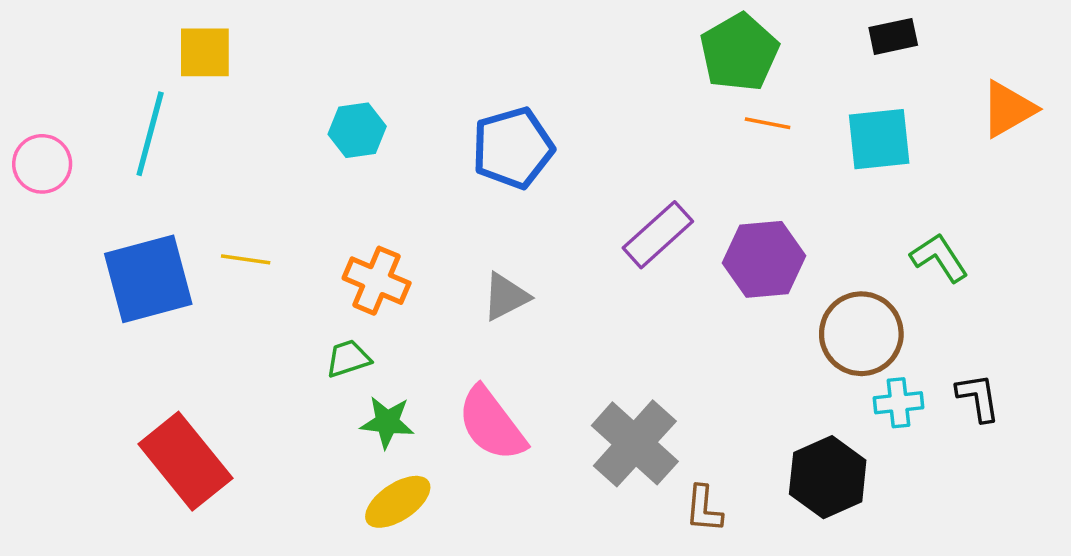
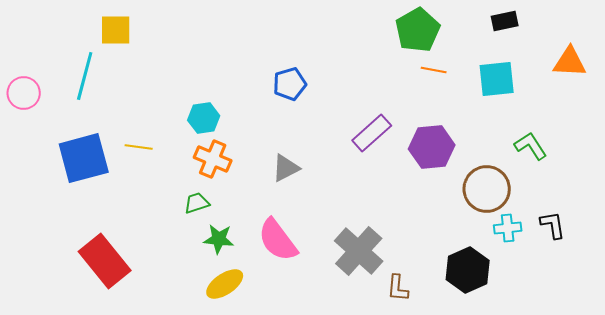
orange triangle: (1008, 109) -> (570, 62), turned 33
cyan hexagon: (357, 130) -> (204, 118), moved
blue pentagon: (513, 148) -> (290, 84), size x0.7

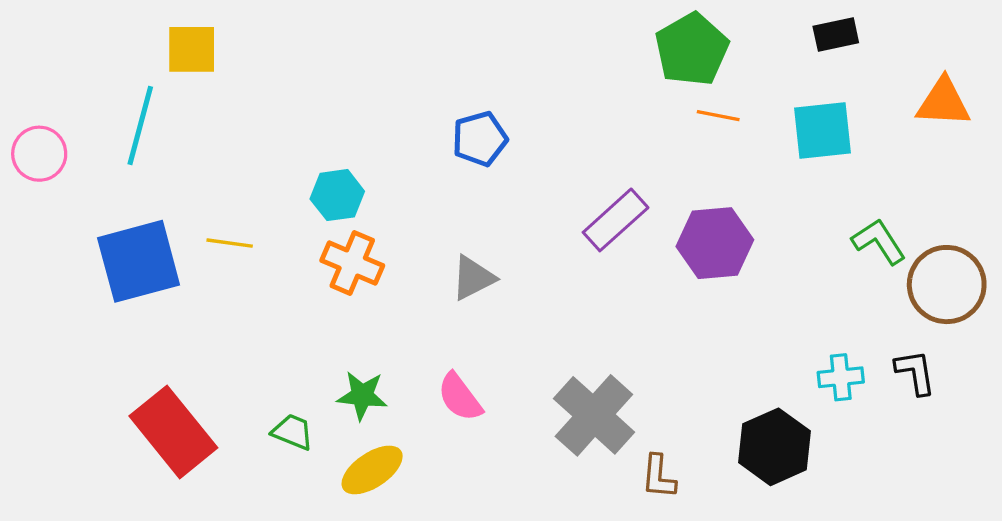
brown circle: (487, 189) -> (947, 285), moved
green trapezoid: (197, 203) -> (293, 432), moved, turned 40
pink semicircle: (278, 240) -> (460, 397), size x0.7

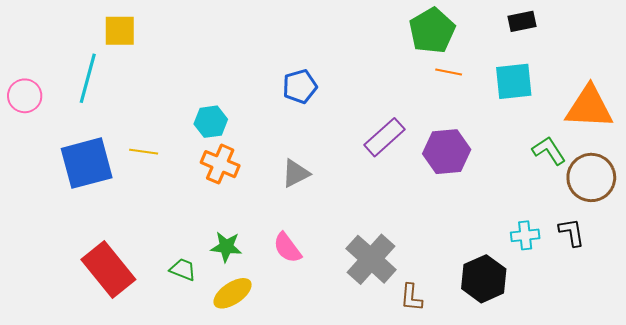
orange triangle: (943, 102) -> (589, 107), moved, size x1.4

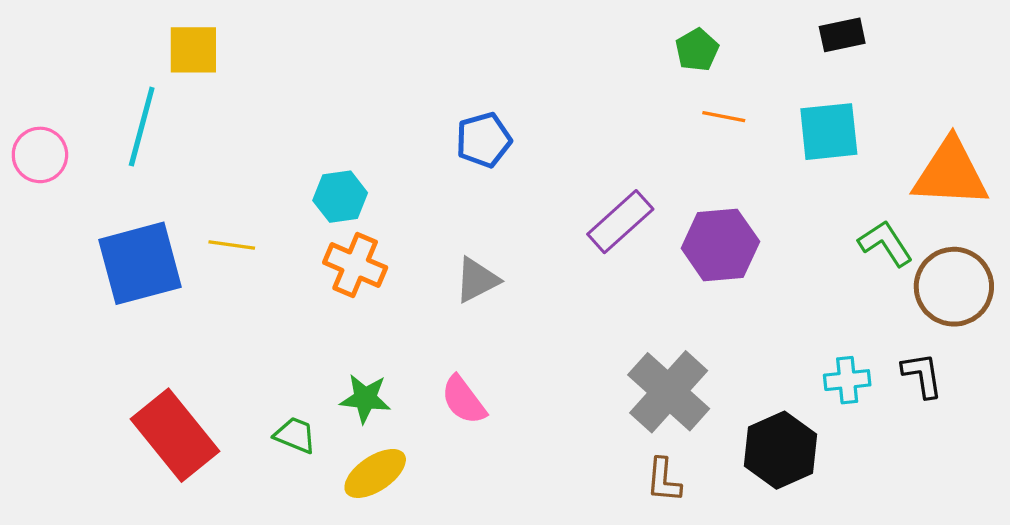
green pentagon: (432, 31) -> (697, 50), size x0.6
gray cross: (371, 259) -> (669, 392), moved

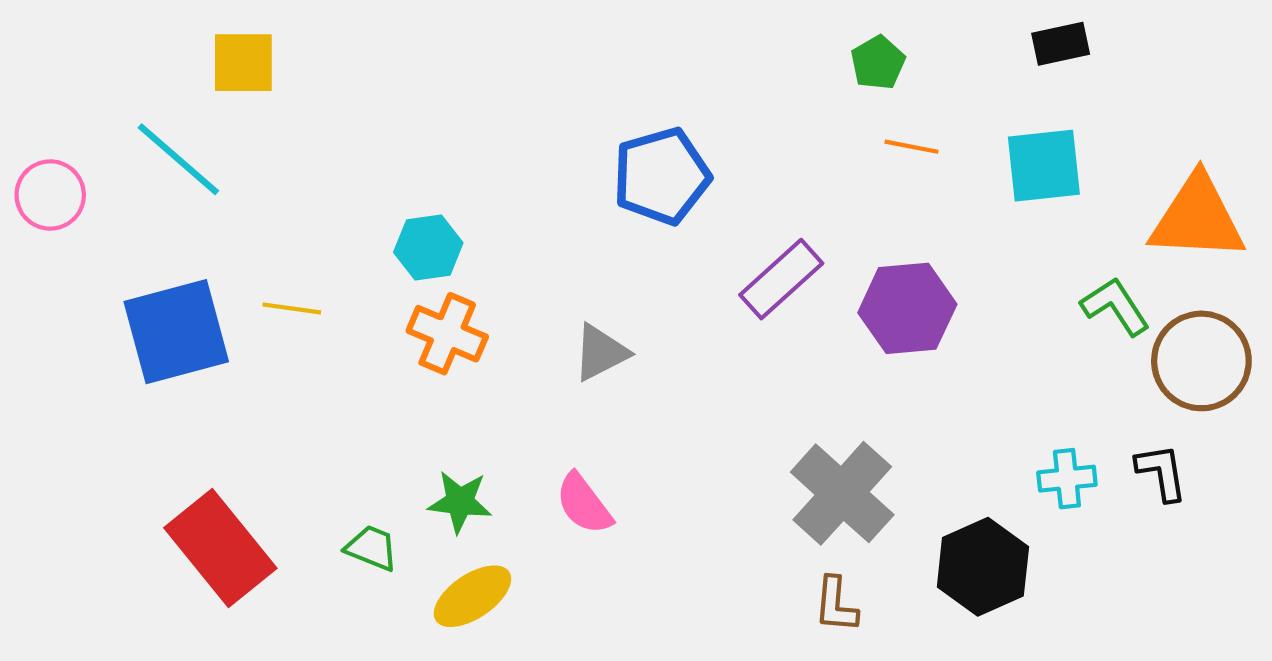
cyan line: (142, 127) -> (178, 159), turned -64
blue pentagon: (484, 140) -> (662, 176), moved, size x1.4

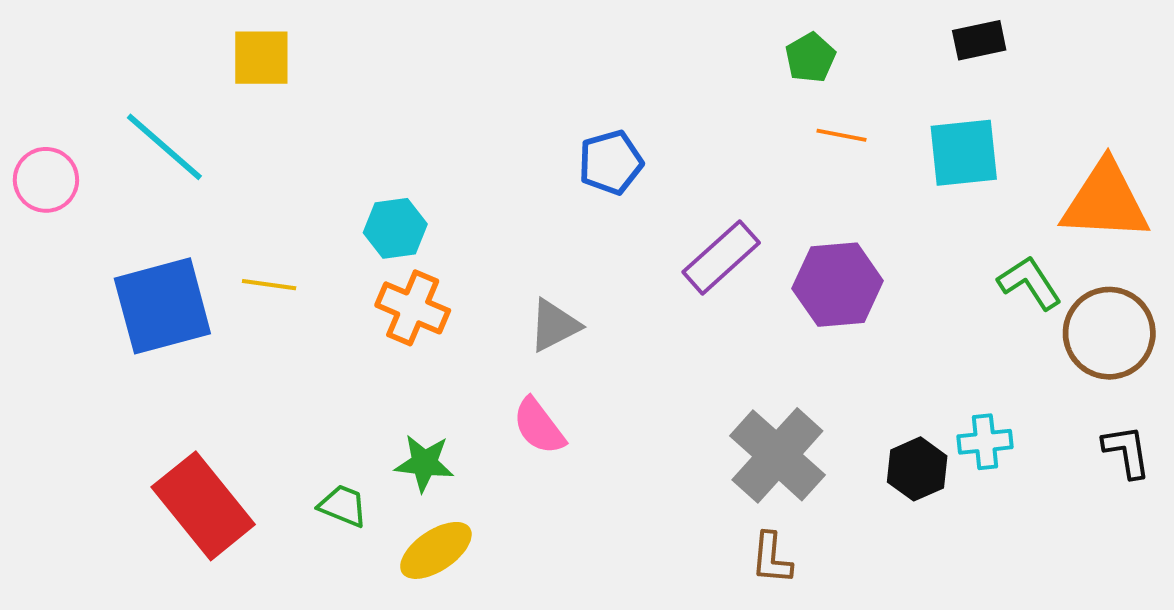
yellow square: (243, 63) -> (261, 58), moved
blue pentagon: (662, 176) -> (611, 162), size x0.7
black L-shape: (1162, 472) -> (1127, 451), moved
pink semicircle: (584, 504) -> (539, 426), moved
black hexagon: (983, 567) -> (917, 469), moved, size x0.7

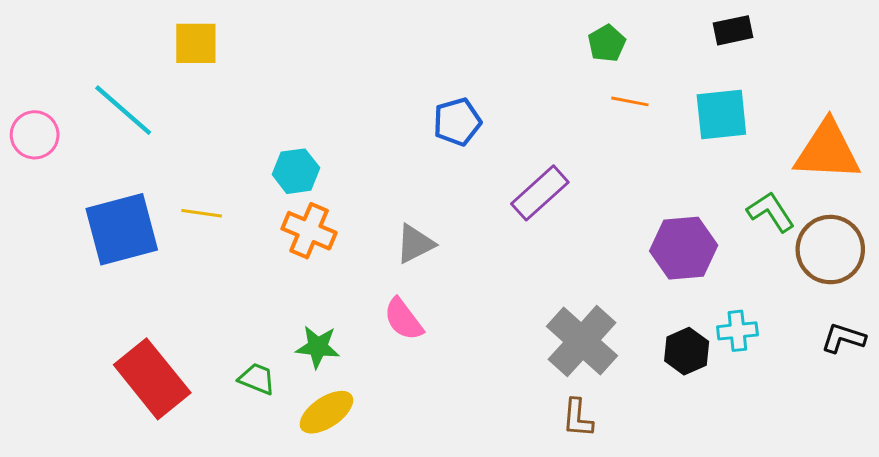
purple hexagon: (838, 285) -> (684, 248), moved
black L-shape: (1127, 451) -> (843, 338), turned -63

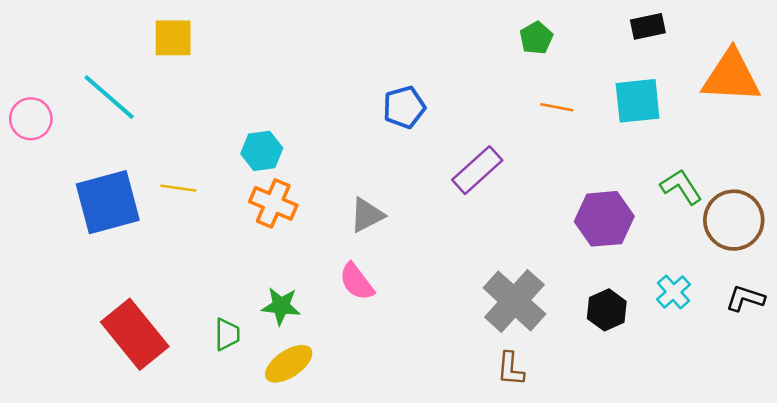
orange line: (630, 101) -> (557, 107), moved
orange triangle: (827, 151) -> (731, 76), moved
cyan cross: (737, 331) -> (673, 292), moved, turned -36
green trapezoid: (257, 379) -> (227, 334), turned 68

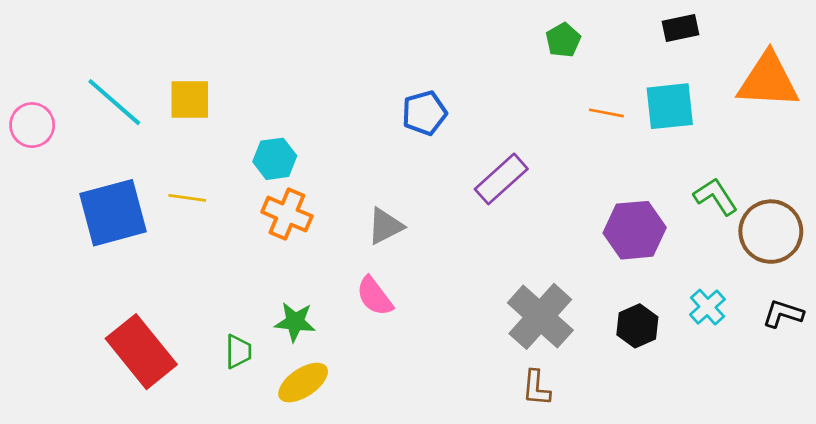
yellow square: (173, 38) -> (190, 99), moved
orange line: (557, 107) -> (606, 113), moved

